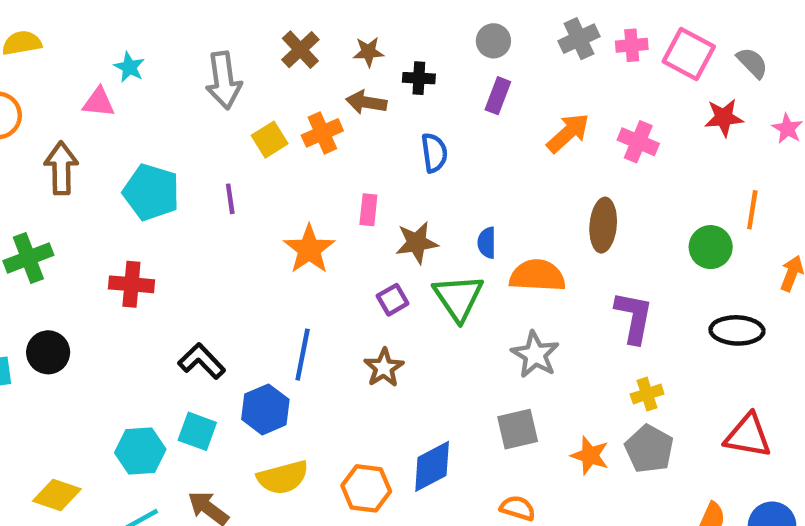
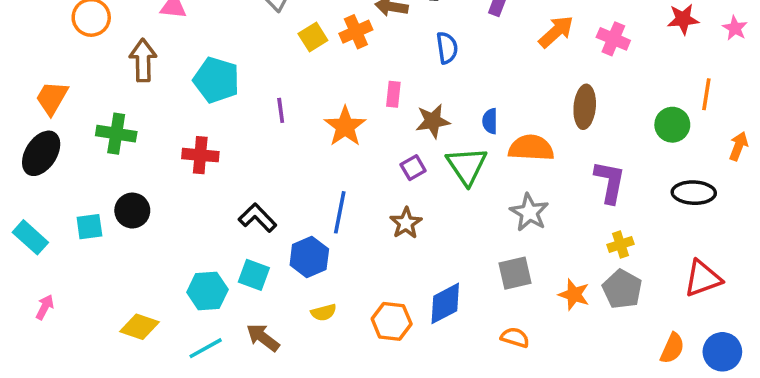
purple line: (230, 199) -> (281, 110), moved
green cross: (28, 258) -> (116, 134), turned 30
red triangle: (748, 436) -> (703, 278), turned -30
yellow semicircle: (283, 477) -> (324, 312), size x0.6

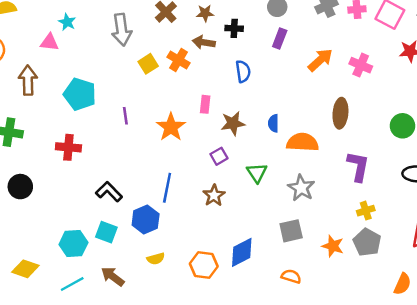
orange cross: (356, 32) -> (178, 60), turned -35
green triangle: (467, 166) -> (257, 173), moved, size x0.7

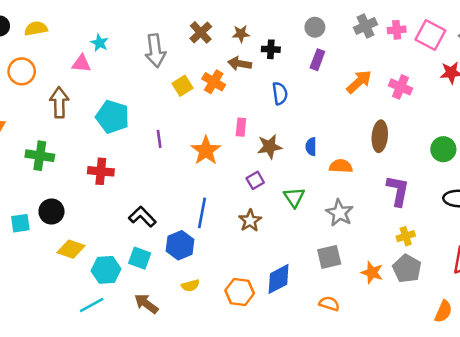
orange semicircle: (303, 142) -> (341, 166), size x0.7
yellow diamond: (25, 269) -> (71, 249), moved
cyan line: (72, 284) -> (92, 305), moved

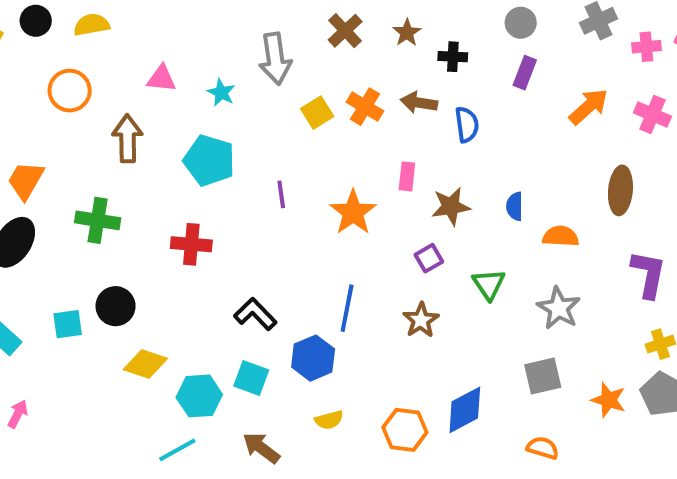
pink cross: (397, 30) -> (646, 47), moved
brown star: (241, 34) -> (407, 33), turned -30
cyan star: (99, 43) -> (221, 93), moved
brown arrow: (240, 64) -> (419, 103), moved

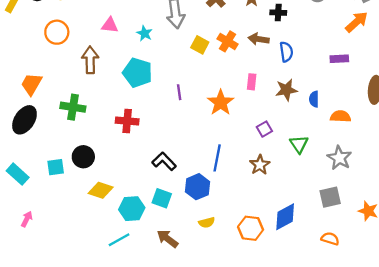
purple rectangle: (525, 73) -> (339, 59), moved, turned 66
orange arrow: (589, 107) -> (357, 22), moved
yellow square: (317, 113) -> (200, 45), turned -30
brown star: (451, 206) -> (286, 90), moved

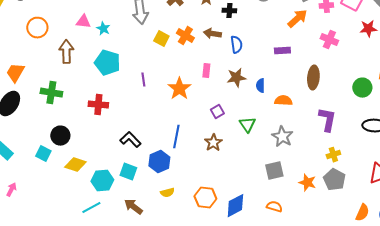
cyan star: (144, 33) -> (103, 29), moved
cyan square: (56, 167) -> (43, 154), moved, turned 35
blue diamond: (285, 217) -> (235, 206), moved

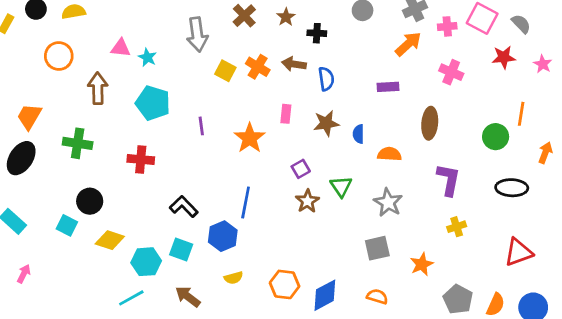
brown star: (213, 143) -> (307, 201), moved
gray pentagon: (334, 180) -> (458, 299), moved
orange star: (307, 183) -> (422, 264), turned 30

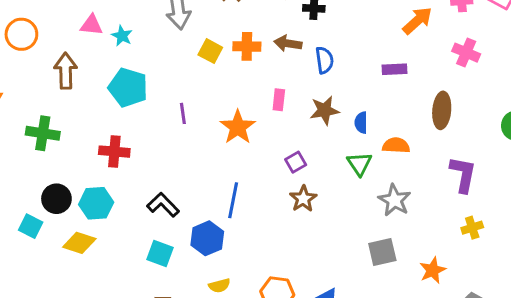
orange cross: (258, 67) -> (247, 46), turned -30
green triangle: (341, 186) -> (360, 164), moved
cyan hexagon: (146, 262) -> (96, 203), moved

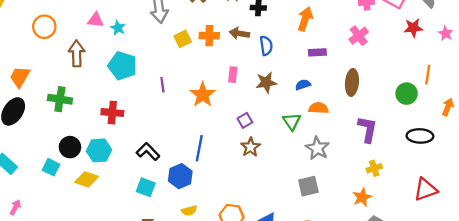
orange arrow: (417, 21) -> (305, 19), moved, turned -30
yellow square: (210, 51) -> (183, 39), turned 36
pink cross: (466, 53) -> (359, 36), moved, turned 30
blue semicircle: (361, 123) -> (303, 85), moved, turned 72
orange star: (433, 270) -> (362, 197), moved

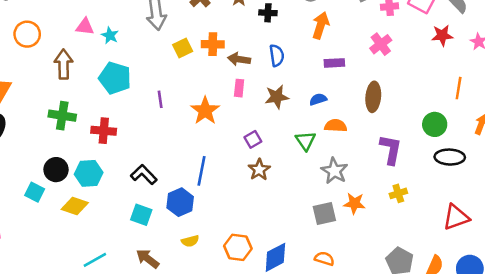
brown arrow: (239, 33) -> (239, 59), moved
green circle: (407, 94) -> (435, 124), moved
green cross: (60, 99) -> (62, 116), moved
orange star: (362, 197) -> (354, 203), moved, turned 30

